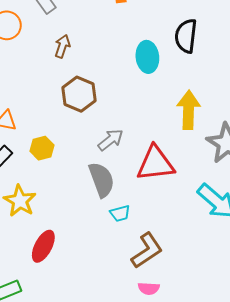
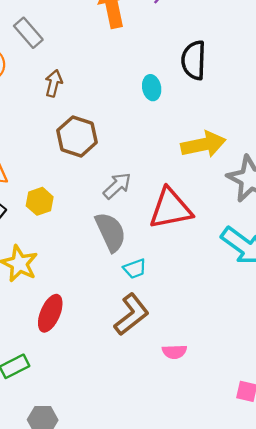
cyan ellipse: (147, 57) -> (152, 88), size x0.7
yellow arrow: (189, 110) -> (203, 144), turned 81
brown L-shape: (147, 250) -> (132, 314), moved

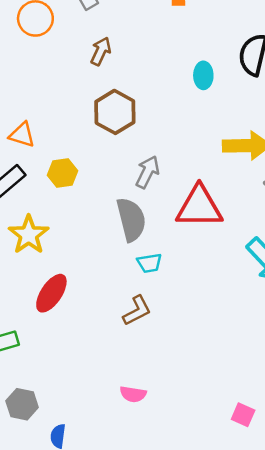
gray arrow: (117, 186) -> (147, 172), turned -32
brown L-shape: (132, 314) -> (137, 311), size x0.7
pink semicircle: (174, 352) -> (133, 394), moved

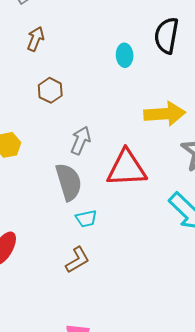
brown hexagon: (115, 112) -> (50, 90), size x0.7

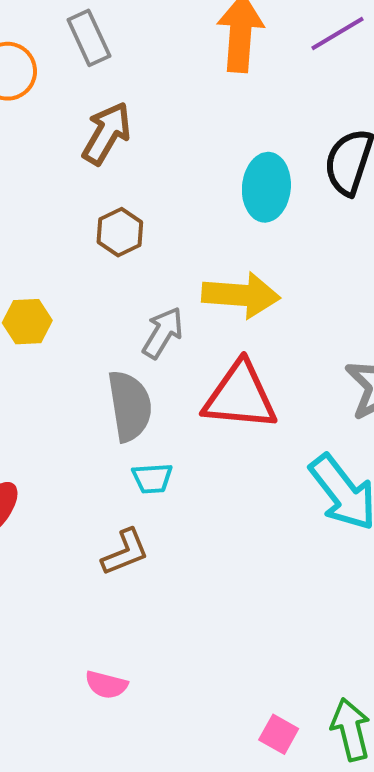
brown arrow: (36, 39) -> (107, 133), size x1.4
cyan ellipse: (125, 55) -> (266, 187), size x1.5
yellow arrow: (165, 114) -> (241, 295), moved

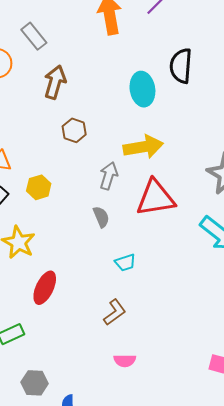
gray semicircle: (130, 406) -> (101, 217), size x0.6
cyan trapezoid: (152, 478) -> (125, 263), moved
brown L-shape: (125, 552) -> (115, 312), moved

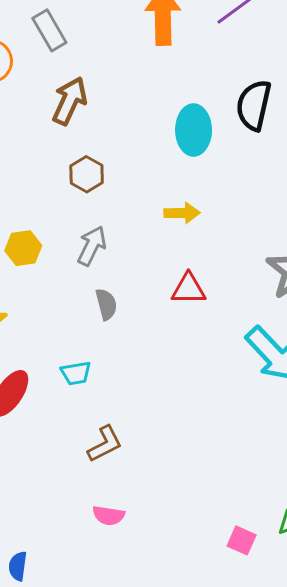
yellow arrow: (143, 147) -> (182, 213), size x0.6
gray arrow: (109, 176) -> (92, 246), moved
red triangle: (156, 198) -> (189, 289), size x0.6
cyan trapezoid: (125, 263) -> (76, 373), moved

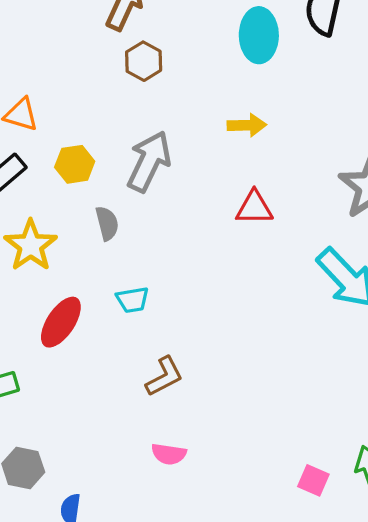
brown hexagon: (87, 174) -> (144, 61), moved
gray arrow: (92, 246) -> (149, 161), size x1.4
gray semicircle: (106, 304) -> (107, 223), moved

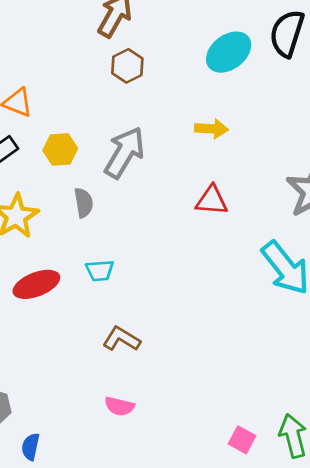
cyan ellipse: (259, 35) -> (229, 52), turned 48
red ellipse: (61, 322) -> (36, 284), turned 30
brown L-shape: (164, 376) -> (121, 339), turned -126

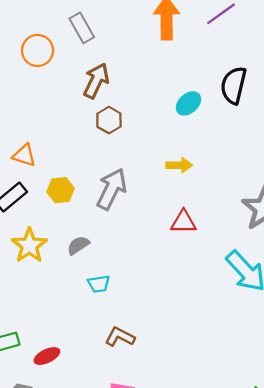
cyan ellipse: (229, 52) -> (188, 103), size x0.7
gray semicircle: (84, 203) -> (78, 245), moved, turned -110
red ellipse: (36, 284) -> (47, 356), moved, size x0.7

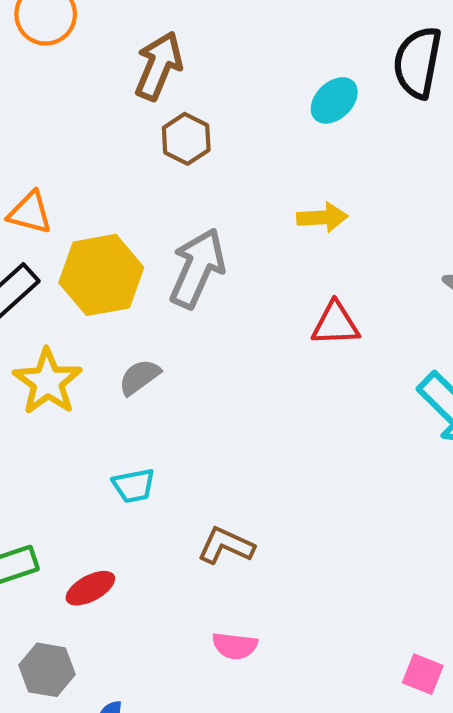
yellow hexagon: (61, 190) -> (101, 275), size x1.6
cyan trapezoid: (99, 284) -> (134, 486), moved

